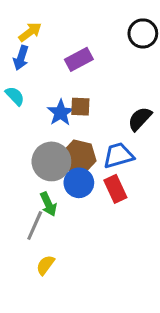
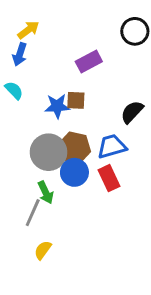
purple rectangle: (79, 59) -> (89, 62), moved
blue star: (61, 113) -> (57, 106), turned 30

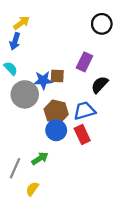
purple rectangle: (89, 62) -> (84, 62), moved, turned -36
gray circle: (49, 152) -> (25, 94), moved
green arrow: (46, 192) -> (40, 158), moved, turned -98
gray line: (33, 213) -> (15, 168), moved

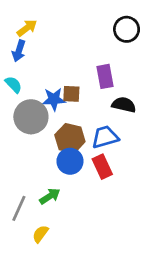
purple rectangle: (84, 62) -> (105, 76), turned -36
black semicircle: (100, 85) -> (124, 105), turned 60

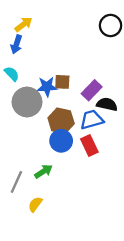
purple rectangle: (105, 76) -> (92, 90), moved, turned 54
black semicircle: (124, 105) -> (107, 104), moved

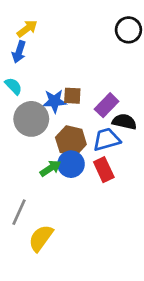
green arrow: (43, 171) -> (50, 168), moved
yellow semicircle: (35, 204) -> (41, 238), size x1.5

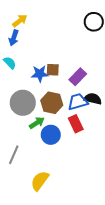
gray circle: (31, 119) -> (23, 103), moved
black semicircle: (124, 122) -> (93, 99), moved
blue circle: (71, 164) -> (51, 135), moved
yellow semicircle: (41, 238) -> (40, 181), moved

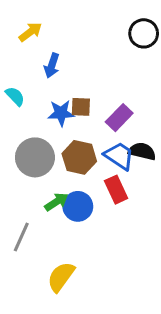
blue arrow: (14, 38) -> (52, 66), moved
blue trapezoid: (78, 102) -> (119, 156), turned 50
green arrow: (37, 123) -> (56, 202), moved

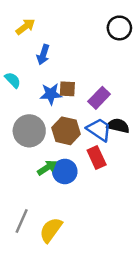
gray line: (21, 237) -> (22, 221), moved

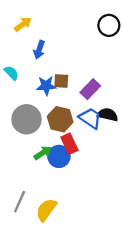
red rectangle: (97, 158) -> (69, 144), moved

